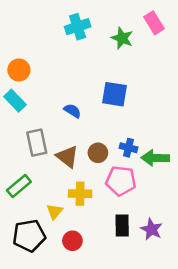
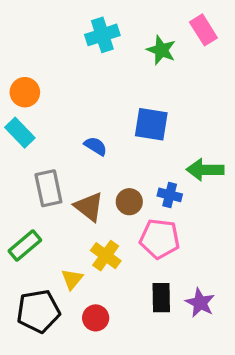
green arrow: (155, 158) -> (205, 170), moved
yellow cross: (80, 194) -> (106, 256), turned 35

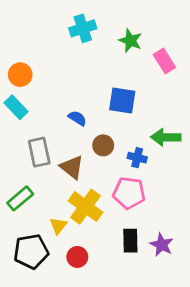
pink rectangle: (203, 30) -> (164, 61), moved
brown circle: (129, 202) -> (103, 145), moved
yellow cross: (106, 256) -> (85, 207), size x1.4

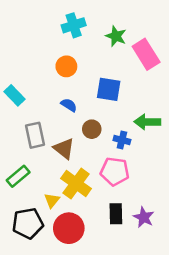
pink rectangle: (164, 61) -> (146, 54), size x1.4
orange circle: (20, 75) -> (66, 66), moved
red circle: (77, 257) -> (69, 228), size x1.6

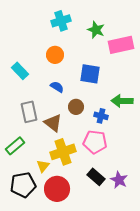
pink rectangle: (146, 54) -> (121, 45), turned -70
cyan rectangle: (14, 95) -> (20, 71), moved
yellow cross: (76, 183) -> (63, 152), turned 35
black rectangle: (116, 214) -> (96, 177), turned -48

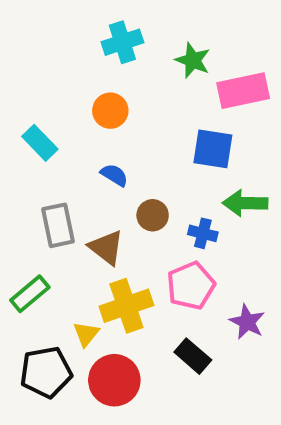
blue square: (90, 74) -> (213, 149), moved
pink pentagon: (95, 142) -> (191, 286), turned -30
purple star: (119, 180) -> (247, 322), moved

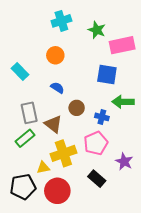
green rectangle: (30, 294) -> (25, 138), moved
yellow triangle: (86, 334) -> (43, 168), turned 40

